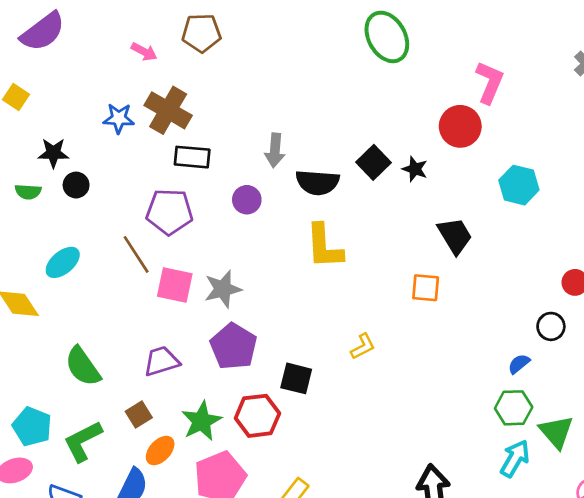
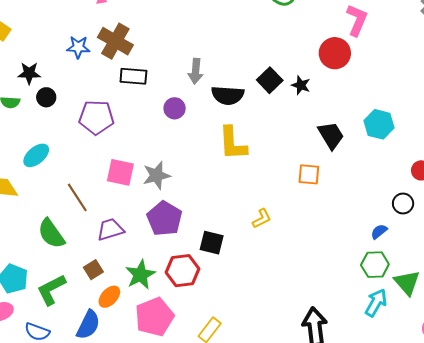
cyan hexagon: (519, 185) -> (379, 124), moved
purple pentagon: (169, 212) -> (96, 117), moved
brown line: (136, 254) -> (77, 197), moved

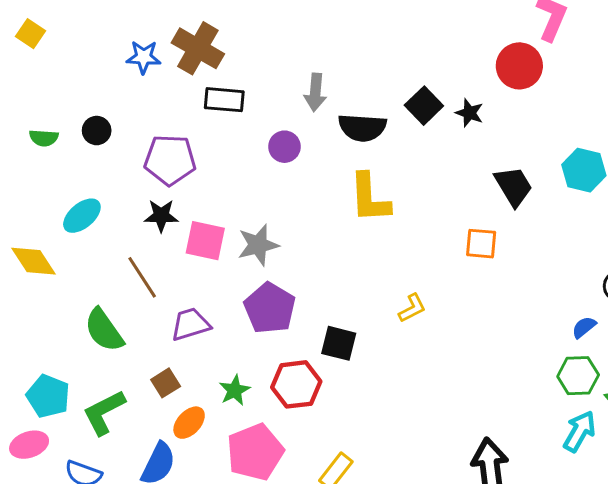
black star: (29, 73) -> (161, 216), moved
green star: (140, 275) -> (235, 390), size x0.7

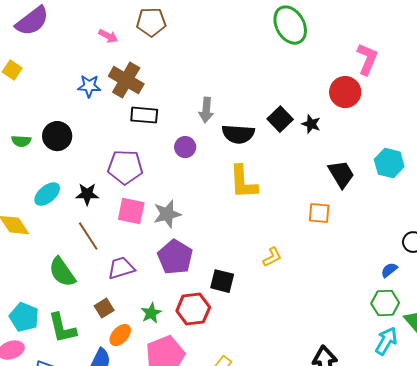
black circle: (97, 131) -> (57, 136), size x1.5
purple pentagon: (170, 160) -> (125, 167), moved
black star: (161, 216) -> (87, 194), moved
green L-shape: (104, 412) -> (62, 328), turned -76

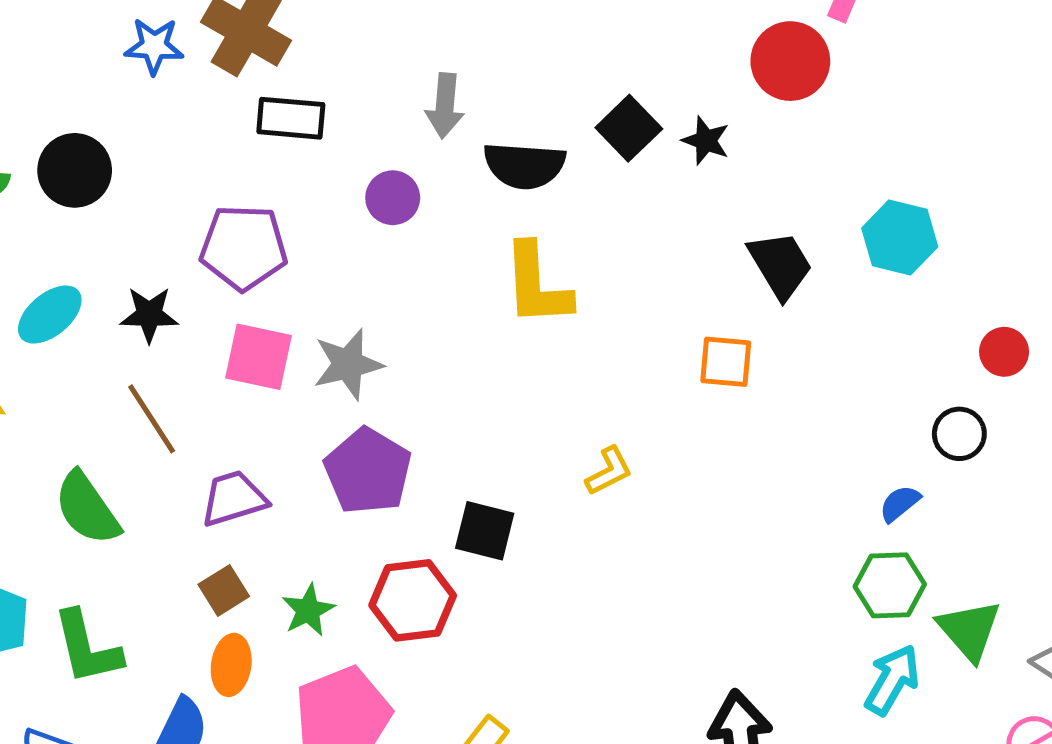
brown square: (104, 308) -> (224, 590), moved
orange ellipse: (120, 335) -> (231, 665), turned -35

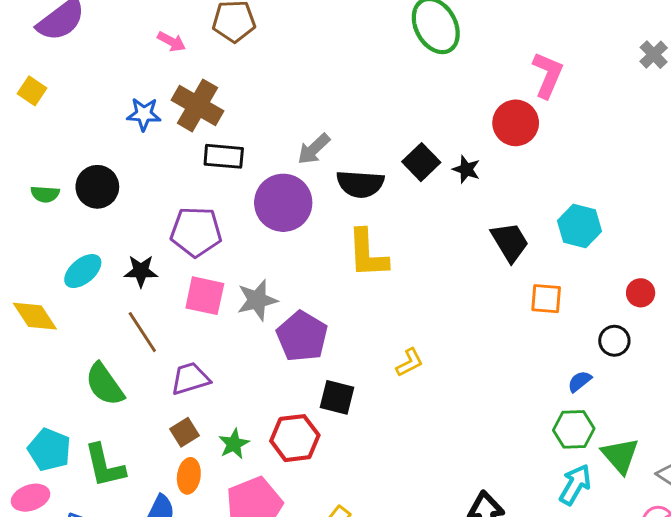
gray arrow: (445, 106) -> (314, 149), turned 42
purple circle: (393, 198) -> (283, 203), size x1.8
orange square: (726, 362) -> (546, 299), moved
purple pentagon: (368, 471) -> (302, 336), moved

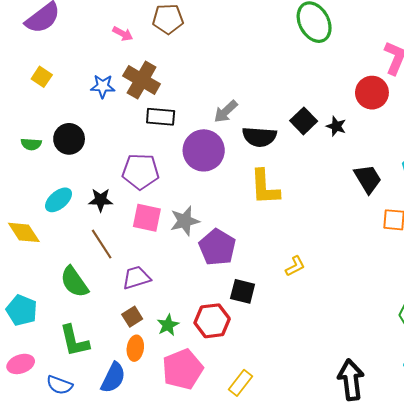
yellow square: (32, 91) -> (42, 77), moved
cyan pentagon: (49, 450) -> (22, 310), moved

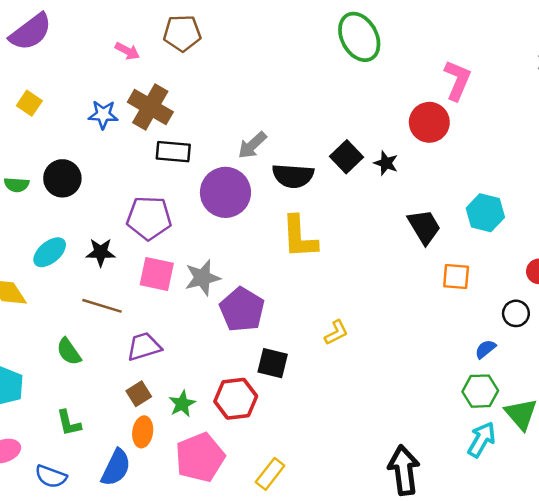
brown line: (102, 244) -> (102, 306), turned -40
green semicircle: (74, 282) -> (69, 352), size x0.7
green L-shape: (74, 341) -> (69, 423), size x0.7

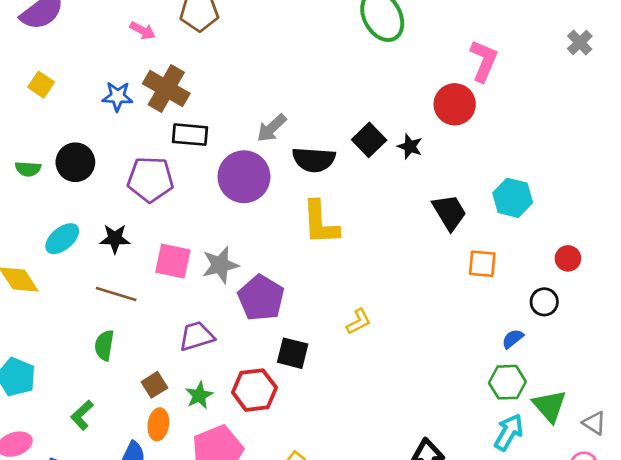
purple pentagon: (149, 218) -> (150, 179), moved
purple trapezoid: (144, 347) -> (197, 336), moved
green semicircle: (69, 352) -> (104, 345), moved, turned 44
green L-shape: (69, 423) -> (82, 415), turned 60

